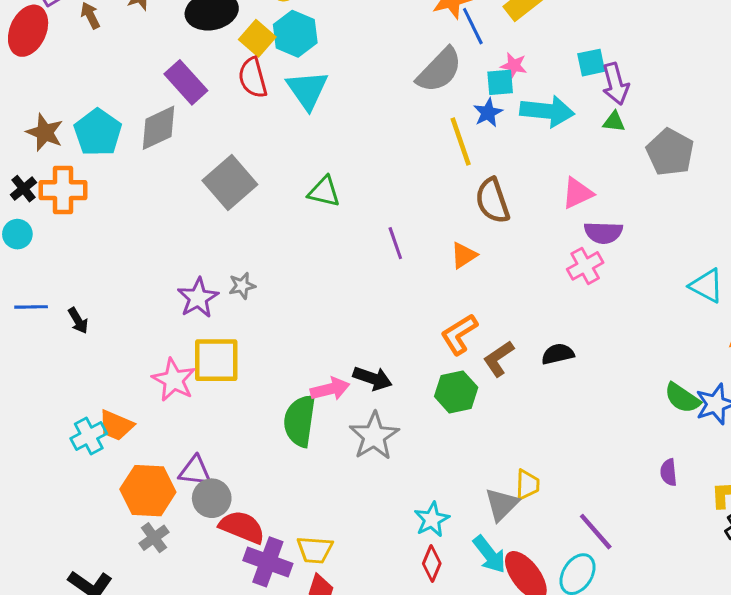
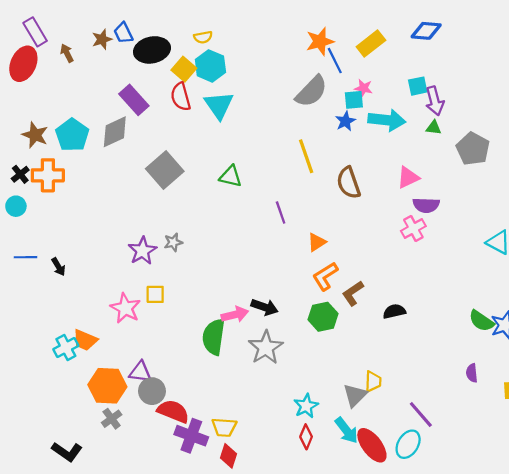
yellow line: (461, 142) -> (306, 156), moved
orange triangle: (464, 255) -> (317, 242), moved
black semicircle: (558, 354) -> (394, 311), moved
yellow square: (216, 360) -> (155, 294), size x0.6

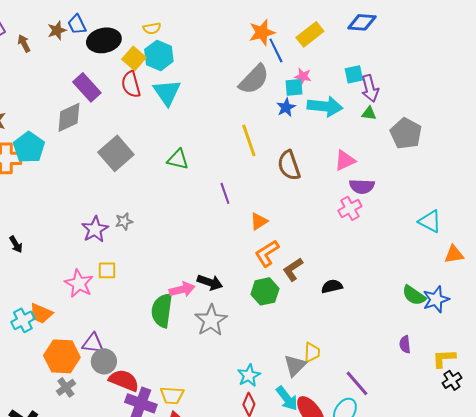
cyan pentagon: (72, 135) -> (29, 147), moved

